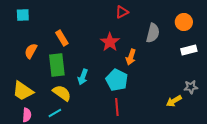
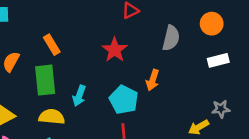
orange arrow: (131, 57) -> (153, 80), moved
yellow semicircle: (62, 93) -> (52, 117), turned -30

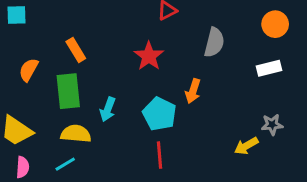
orange circle: (212, 24) -> (275, 24), moved

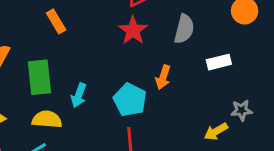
orange rectangle: (76, 50) -> (56, 21), moved
red star: (149, 56) -> (133, 30), moved
white rectangle: (269, 68) -> (219, 62), moved

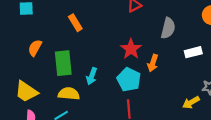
red star: (133, 30) -> (131, 49), moved

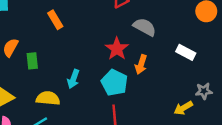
gray semicircle: (168, 28) -> (145, 27), moved, turned -75
white rectangle: (193, 52) -> (186, 52), turned 42
green rectangle: (63, 63) -> (32, 61), moved, size x0.6

